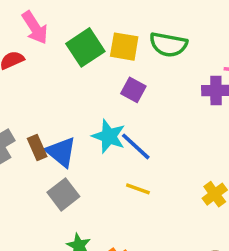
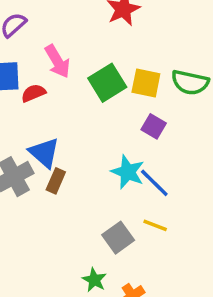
brown rectangle: (37, 147) -> (56, 181), turned 45
blue triangle: (61, 152) -> (44, 153), moved
gray square: (63, 194) -> (118, 238), moved

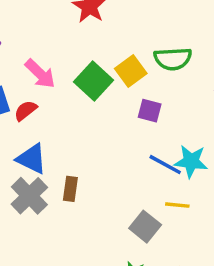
yellow square: (146, 83) -> (131, 71), turned -32
blue triangle: (44, 153) -> (32, 159), moved
cyan star: (128, 172) -> (191, 161), moved

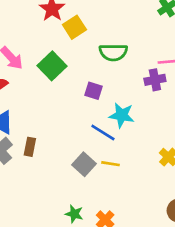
yellow square: (131, 71) -> (74, 27), moved
cyan star: (191, 161) -> (122, 115), moved
gray square: (145, 227) -> (84, 164), moved

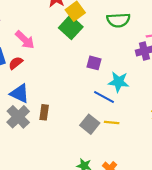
green semicircle: (113, 52) -> (118, 20), moved
green square: (52, 66) -> (71, 27), moved

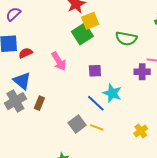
pink arrow: (25, 40) -> (59, 61), moved
purple square: (94, 63) -> (95, 71), turned -32

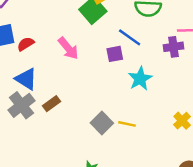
cyan star: (112, 93) -> (140, 79), turned 30
brown rectangle: (39, 103) -> (52, 104), turned 40
blue line: (96, 103) -> (130, 37), moved

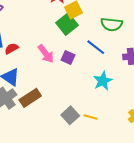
purple square: (115, 54) -> (68, 57), moved, turned 32
brown rectangle: (52, 104) -> (30, 98), size x1.5

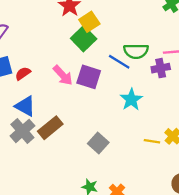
green semicircle: (112, 24) -> (136, 51), moved
purple square: (68, 57) -> (89, 77), size x1.5
yellow line: (90, 117) -> (152, 141), moved

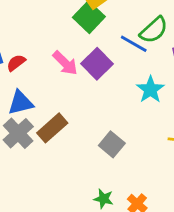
green semicircle: (136, 51) -> (154, 30), turned -40
purple square: (89, 77) -> (97, 64), turned 30
blue triangle: (25, 106) -> (21, 103), turned -40

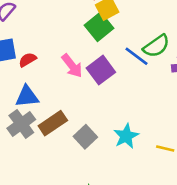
cyan star: (150, 90) -> (126, 136), moved
gray square: (112, 144) -> (85, 137), moved

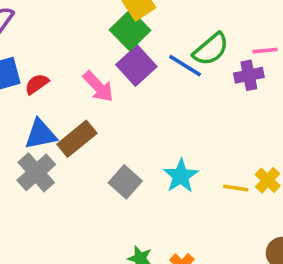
purple square: (101, 70) -> (136, 66), moved
brown rectangle: (53, 123) -> (77, 139), moved

